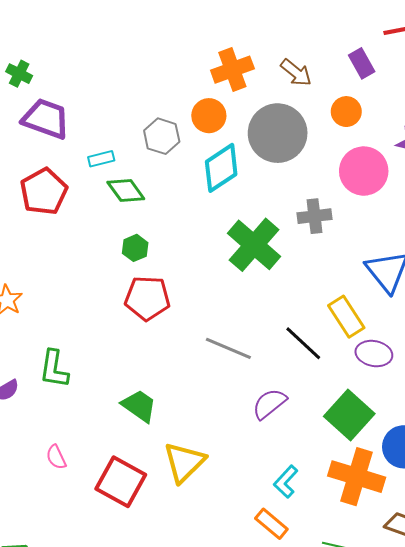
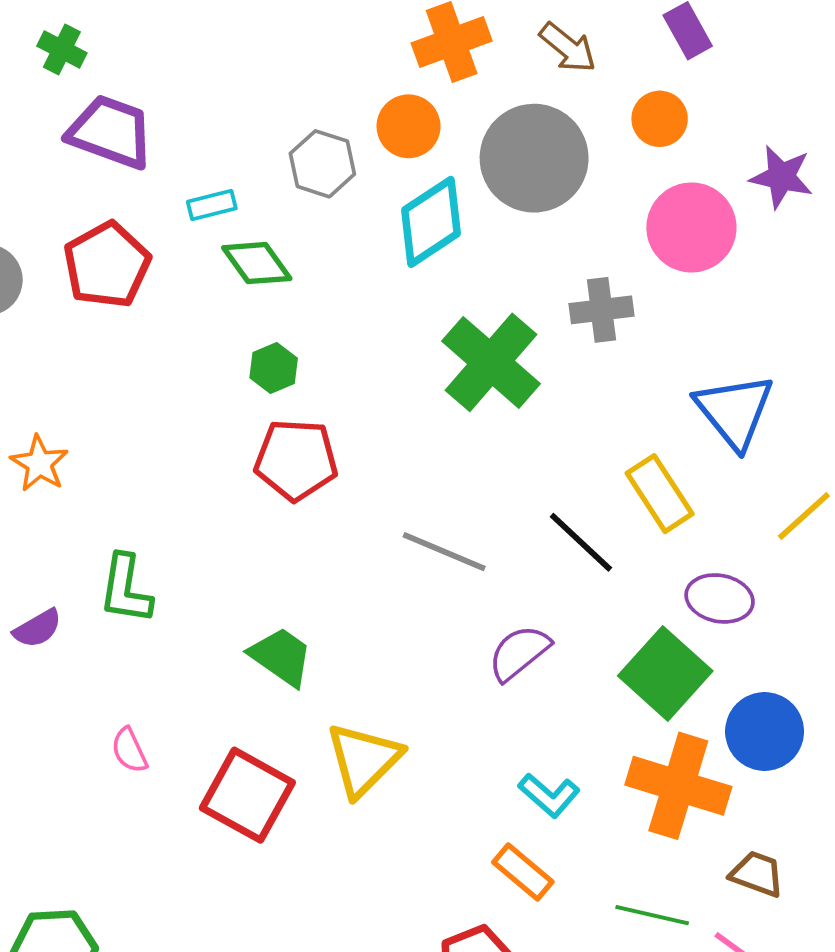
purple ellipse: (374, 354) -> (720, 598), moved
cyan L-shape: (286, 482) -> (549, 795), turned -92

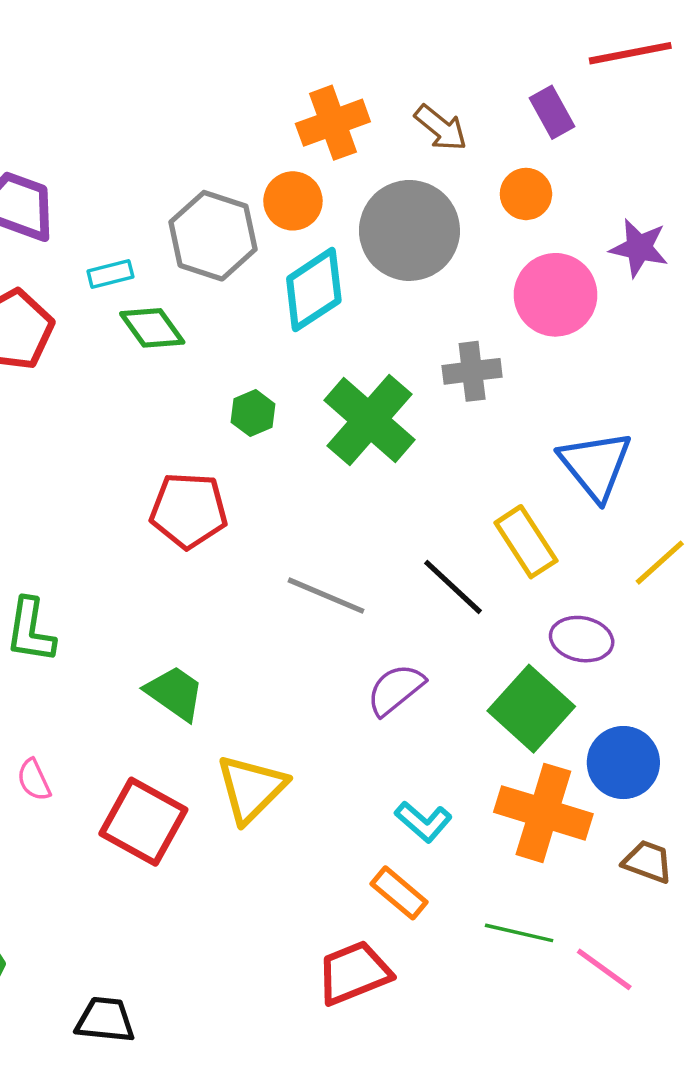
gray hexagon: (322, 164) -> (213, 236), size x1.4
green hexagon: (274, 368) -> (253, 413), moved
brown trapezoid: (757, 874) -> (648, 862), moved

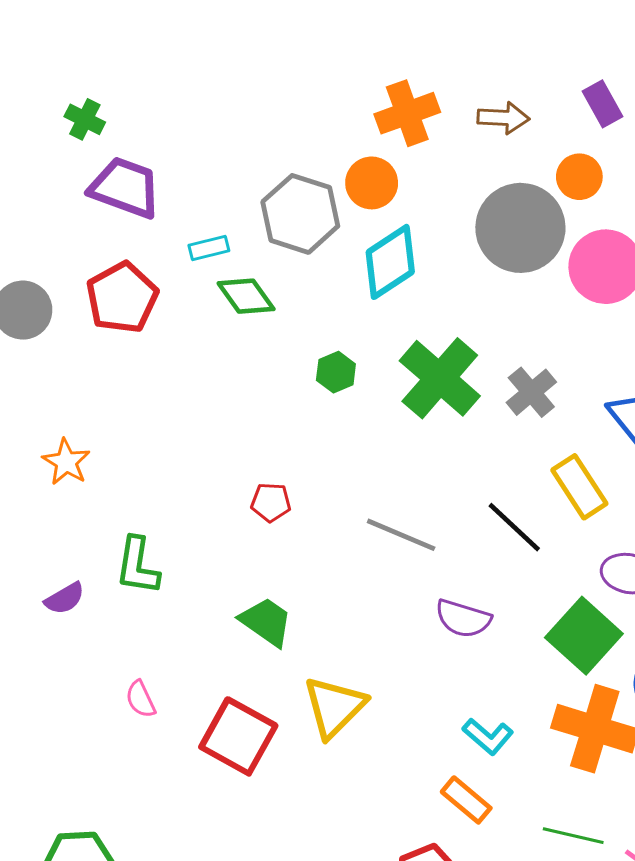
brown arrow: (441, 128) -> (503, 118), turned -36
gray circle: (409, 230) -> (520, 228), moved
gray cross: (472, 371) -> (531, 392), moved, turned -33
red pentagon: (189, 510) -> (271, 502), moved, size x0.6
purple semicircle: (396, 689) -> (463, 619), turned -124

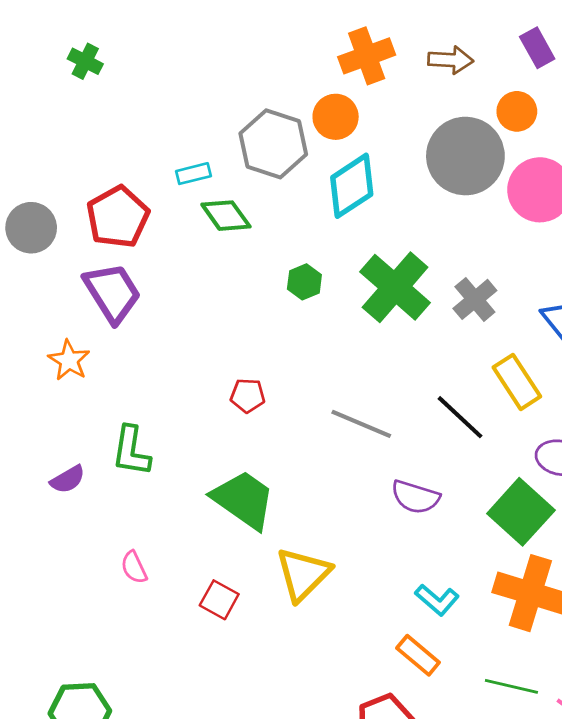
purple trapezoid: (125, 188) -> (112, 293), moved, turned 38
green trapezoid: (266, 622) -> (244, 500), size x1.4
red square: (238, 736) -> (219, 600), size x0.6

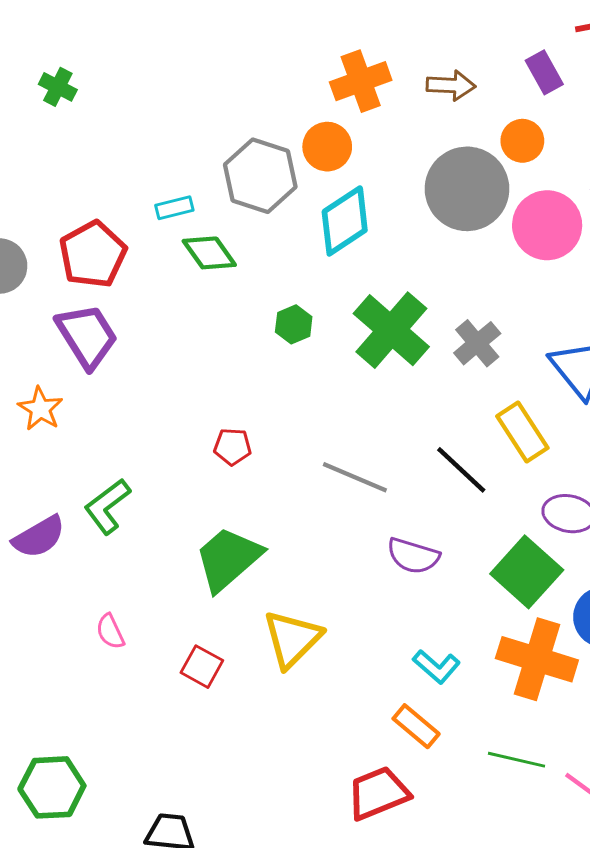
green L-shape: (131, 451) -> (107, 506), turned 44
purple semicircle: (68, 479) -> (39, 537), size x1.4
green trapezoid: (244, 500) -> (228, 559), turned -76

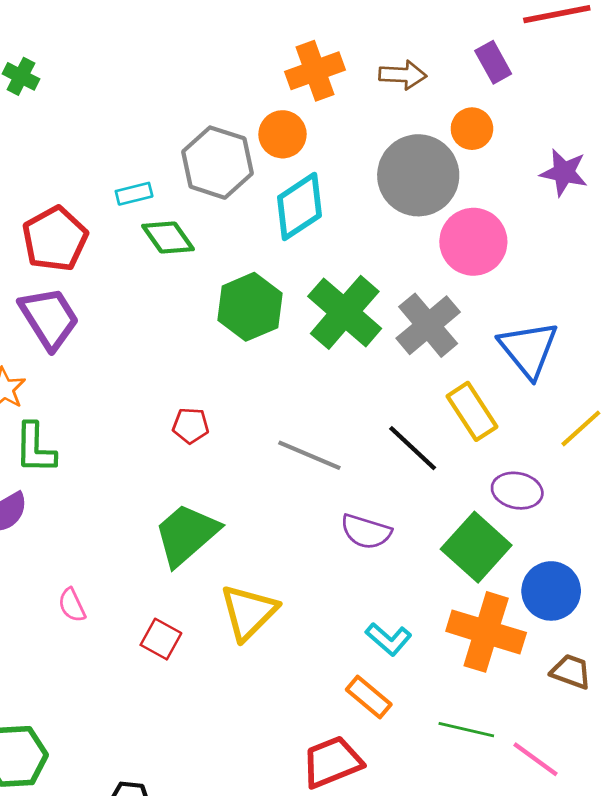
pink circle: (547, 225) -> (473, 242), moved
green hexagon: (294, 324) -> (250, 307), size x1.8
gray cross: (477, 343) -> (428, 325), size x1.4
green L-shape: (107, 506) -> (35, 448), moved, turned -52

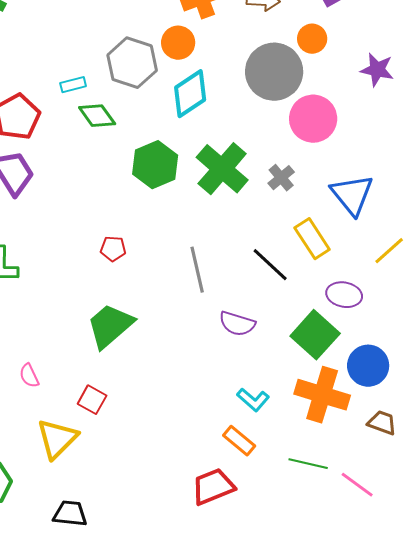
gray cross: (428, 325) -> (281, 178), size x0.6
gray line: (309, 455) -> (197, 270), turned 54
yellow triangle: (249, 612) -> (57, 439), moved

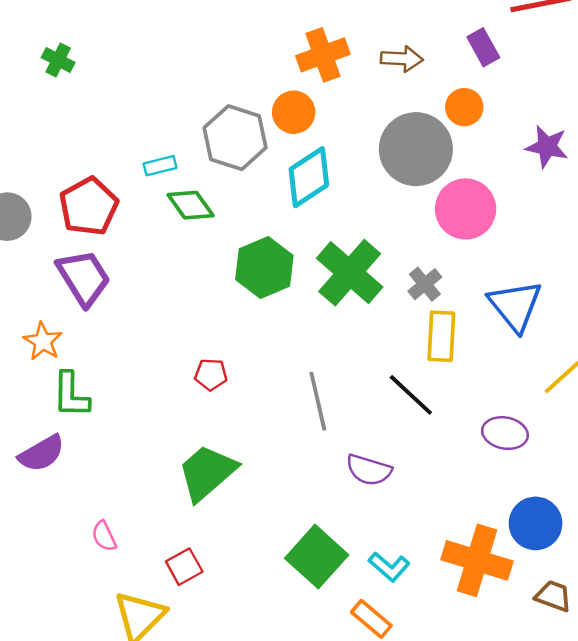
yellow rectangle: (312, 239) -> (441, 336), moved, turned 36
green square: (315, 335) -> (317, 557), moved
red square: (92, 400) -> (184, 567), turned 32

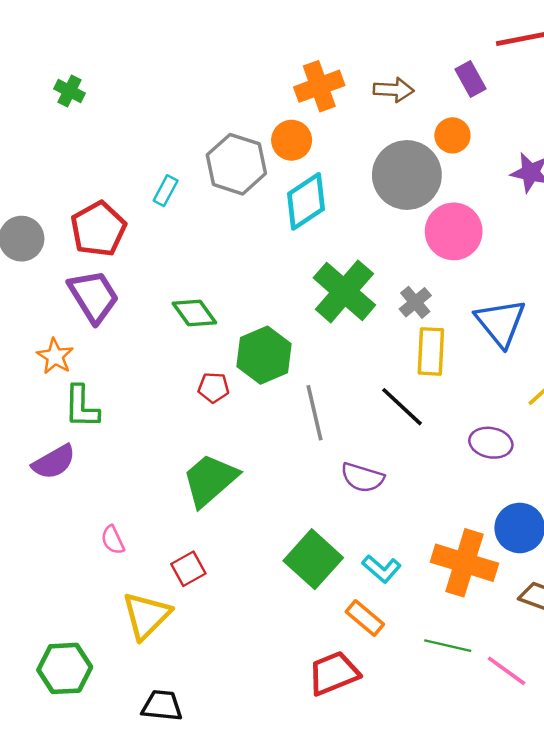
cyan rectangle: (160, 166) -> (166, 191), turned -48
green diamond: (191, 205) -> (194, 313), moved
green hexagon: (264, 268) -> (264, 355), moved

